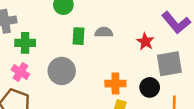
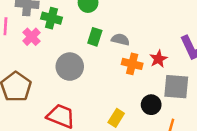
green cross: (25, 43) -> (52, 18), moved
pink cross: (20, 72) -> (31, 37), moved
orange cross: (115, 84) -> (132, 64), moved

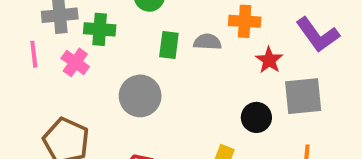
orange cross: (132, 64) -> (245, 21), moved
black circle: (151, 105) -> (256, 117), moved

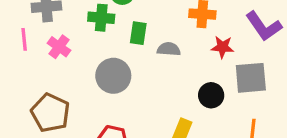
green cross: (100, 29) -> (101, 18), moved
gray semicircle: (207, 42) -> (169, 49), moved
red star: (269, 60) -> (223, 47), turned -30

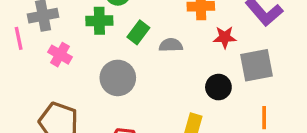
green rectangle: (138, 33) -> (138, 32), turned 35
pink line: (24, 39) -> (19, 38), moved

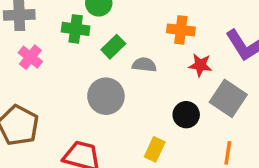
gray square: (257, 65) -> (228, 98), turned 36
gray circle: (118, 78) -> (106, 96), moved

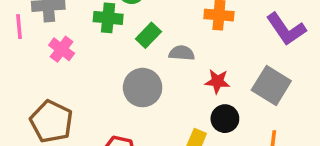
red star: (200, 65) -> (217, 81), moved
black circle: (186, 115) -> (225, 119), moved

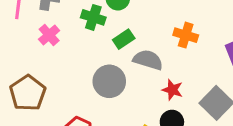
gray semicircle: (182, 53) -> (148, 60), size x1.4

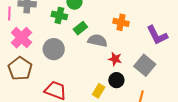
pink cross: (49, 35) -> (21, 38), moved, size x1.5
gray circle: (109, 81) -> (54, 49), moved

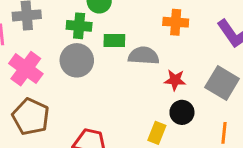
green rectangle: (80, 28) -> (114, 41), turned 48
gray circle: (54, 49) -> (77, 60), moved

